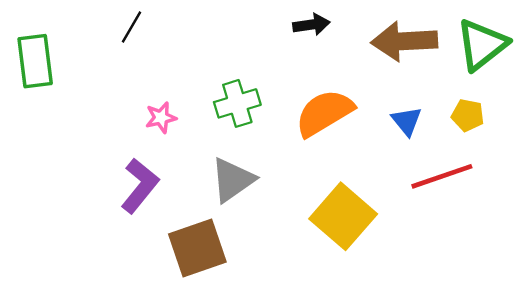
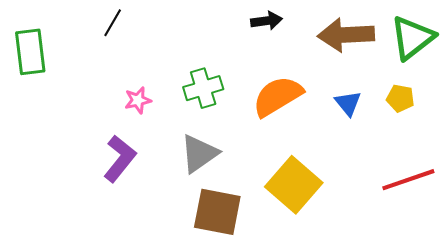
red line: (442, 176) -> (408, 180), moved
brown square: (197, 248) -> (217, 212), moved, turned 30

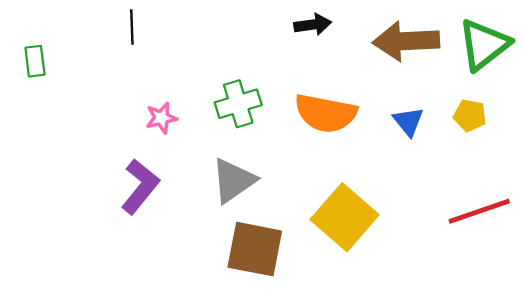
black line: (113, 23) -> (132, 27), turned -32
green rectangle: (30, 52) -> (35, 61), size x0.6
orange semicircle: (278, 96) -> (326, 113), turned -138

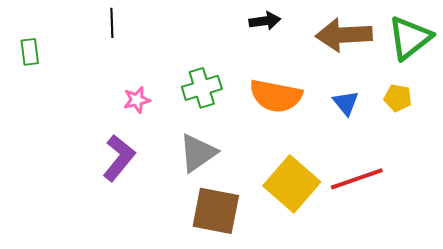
red line: (479, 211) -> (357, 179), moved

